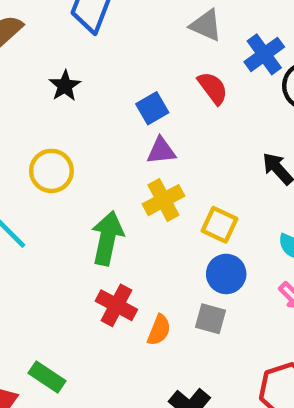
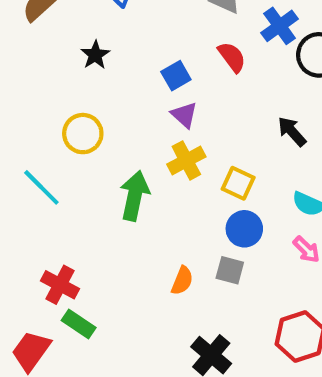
purple triangle: (161, 151) -> (184, 115), turned 48
red cross: (116, 305) -> (60, 285), moved

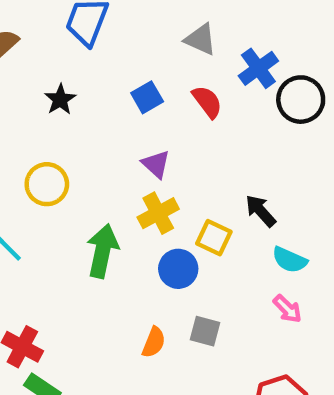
blue square: (176, 76) -> (147, 97), moved
black arrow: (292, 131) -> (261, 211), moved
blue circle: (244, 229) -> (178, 269), moved

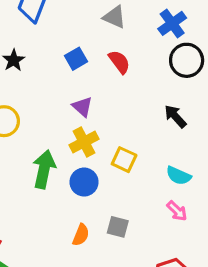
blue cross: (258, 68) -> (172, 23), moved
black arrow: (261, 211) -> (175, 116), moved
blue circle: (178, 269) -> (84, 182), moved

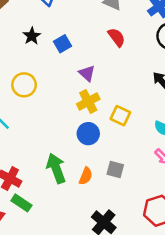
blue square: (76, 59) -> (63, 44), moved
green arrow: (44, 169) -> (56, 168), moved, turned -32

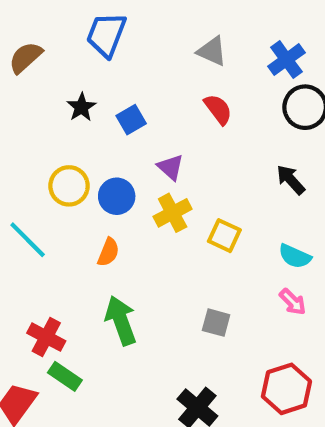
blue circle: (88, 134) -> (117, 196), moved
orange semicircle: (86, 176) -> (108, 252), moved

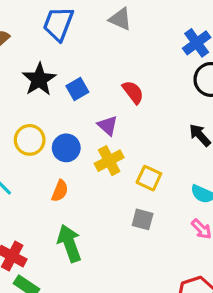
gray triangle: (212, 51) -> (120, 19), moved
black star: (81, 107) -> (39, 79), size x1.5
red semicircle: (218, 109) -> (133, 92), moved
gray square: (216, 323) -> (143, 219), moved

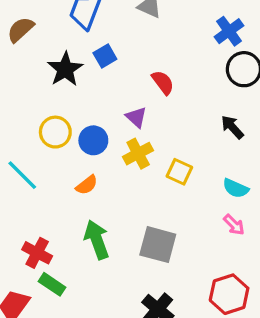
blue square: (77, 89) -> (105, 56), moved
orange semicircle: (60, 191) -> (87, 185), turned 30
gray square: (143, 219) -> (158, 245), moved, size x1.6

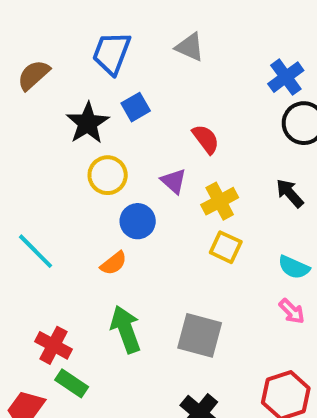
yellow circle: (55, 132) -> (108, 175), moved
blue circle: (93, 140) -> (138, 221), moved
yellow cross: (138, 154) -> (220, 201), moved

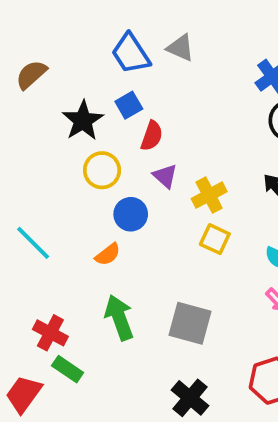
blue trapezoid: (112, 53) -> (131, 54), moved, turned -54
red semicircle: (206, 139) -> (152, 136), moved, turned 56

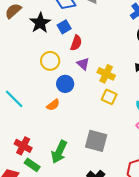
black star: (83, 121) -> (40, 23), moved
yellow cross: (209, 195) -> (106, 74), turned -36
green arrow: (119, 318) -> (59, 152), moved, turned -135

